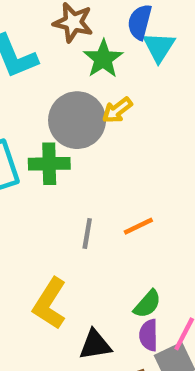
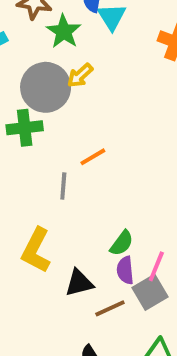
orange line: (138, 226) -> (93, 157), moved

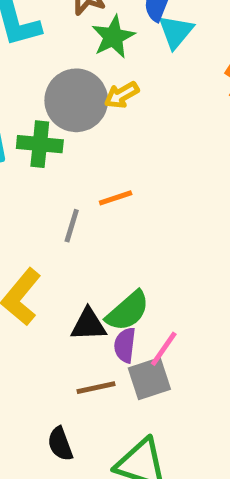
green semicircle: (122, 243) -> (128, 311), size x1.4
black triangle: (79, 283) -> (88, 325), moved

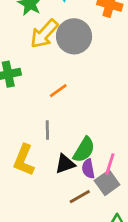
yellow arrow: (122, 95) -> (44, 34), size x1.6
gray circle: (76, 100) -> (74, 36), moved
gray line: (72, 226) -> (47, 130), moved

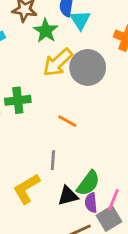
orange line: (58, 91) -> (67, 121), turned 60
yellow L-shape: (24, 160) -> (27, 189), turned 32

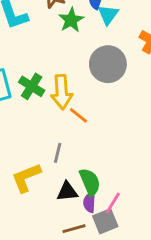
yellow arrow: (58, 62) -> (62, 92), moved, turned -60
green cross: (18, 100) -> (32, 86), turned 30
green semicircle: (88, 183) -> (90, 182), turned -68

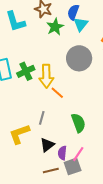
green cross: (32, 86) -> (26, 71), turned 30
green semicircle: (90, 182) -> (78, 123), moved
black triangle: (67, 192) -> (47, 145), turned -35

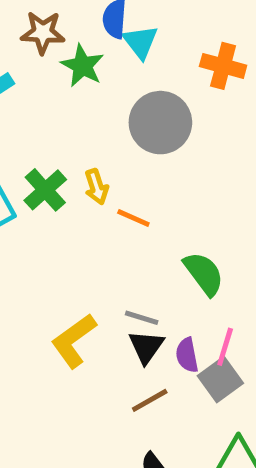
yellow arrow: (46, 76) -> (96, 187), size x0.6
gray line: (42, 118) -> (142, 318), moved, turned -72
brown line: (51, 171) -> (150, 400), moved

